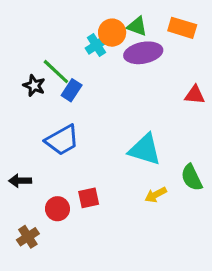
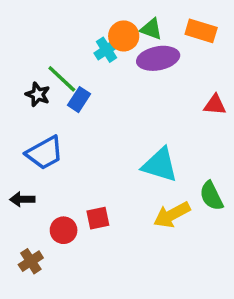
blue trapezoid: (62, 140) -> (45, 153), moved
yellow arrow: (156, 195) -> (172, 215), size x1.5

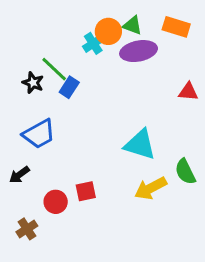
black arrow: (22, 199) -> (19, 175), turned -35

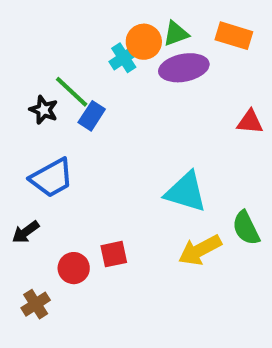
green triangle: (132, 25) -> (176, 34), turned -40

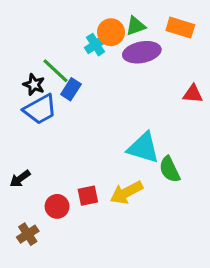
blue trapezoid: (52, 178) -> (40, 109), moved
green semicircle: (246, 228) -> (170, 169), moved
yellow arrow: (200, 250) -> (126, 193), moved

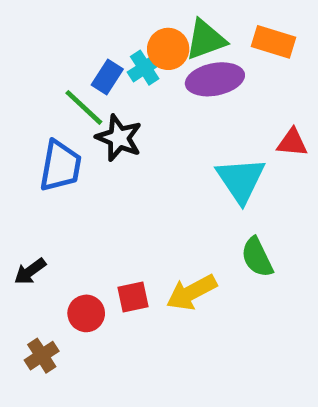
green triangle: (136, 26) -> (206, 40), size x1.4
black star: (34, 85) -> (119, 138), moved, size x1.4
blue rectangle: (71, 89) -> (107, 77), moved
blue trapezoid: (40, 109) -> (60, 166), turned -51
cyan triangle: (143, 148) -> (241, 180), moved, turned 39

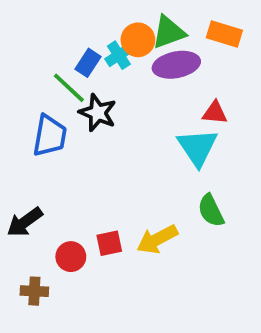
red triangle: (292, 143) -> (215, 113), moved
black arrow: (30, 271) -> (25, 222), size x1.4
brown cross: (42, 356) -> (34, 291), turned 36

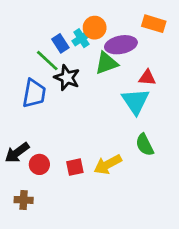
green triangle: (169, 32) -> (106, 63), moved
blue rectangle: (88, 63) -> (60, 43), turned -66
red circle: (71, 257) -> (39, 164), moved

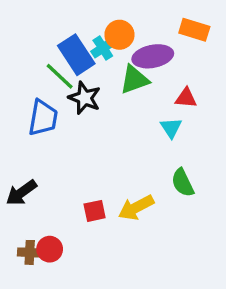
blue rectangle: (60, 43) -> (76, 55), size x1.6
cyan triangle: (135, 101) -> (171, 128), size x0.6
red circle: (39, 164) -> (50, 249), moved

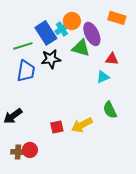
purple ellipse: (153, 56) -> (92, 34), turned 75
green line: (60, 76) -> (23, 46), moved, turned -60
green triangle: (134, 80) -> (81, 48), turned 36
black star: (85, 98) -> (51, 59), turned -30
cyan triangle: (171, 128) -> (103, 77), turned 40

